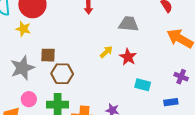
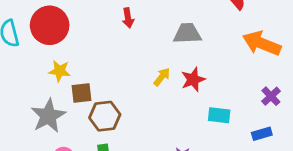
yellow star: (23, 29) -> (60, 71), moved
red star: (128, 57) -> (193, 80), turned 30
purple cross: (181, 77) -> (271, 96), turned 32

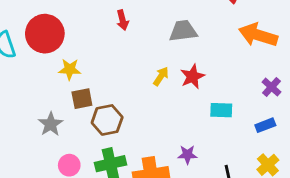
yellow star: (60, 71) -> (70, 69), moved
gray star: (48, 116) -> (51, 124), size x0.7

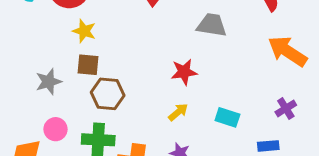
yellow arrow: (161, 76) -> (178, 112), moved
red star: (192, 76) -> (184, 72), moved

